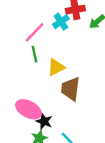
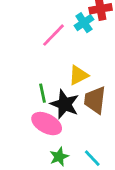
green line: (34, 54) -> (42, 93), moved
black star: (44, 121) -> (65, 104), moved, size x1.5

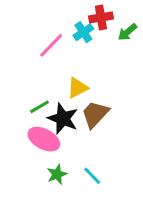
green line: (42, 93) -> (39, 107), turned 72
brown trapezoid: (95, 100) -> (95, 114), turned 36

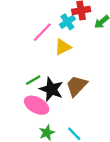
yellow triangle: (78, 88) -> (63, 47), moved

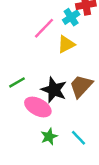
green line: (33, 80) -> (17, 82), moved

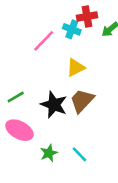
cyan cross: (71, 17) -> (72, 29), turned -35
yellow triangle: (66, 44) -> (76, 68), moved
pink ellipse: (38, 107) -> (19, 130), moved

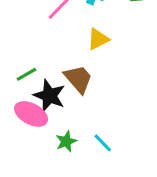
brown trapezoid: (82, 101) -> (78, 79), moved, turned 96
black star: (54, 105) -> (49, 96), moved

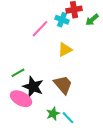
brown trapezoid: (78, 79) -> (63, 85), moved
green star: (66, 141) -> (53, 114), moved

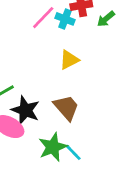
pink line: (40, 29) -> (43, 18), moved
green star: (53, 114) -> (53, 147), size x1.5

